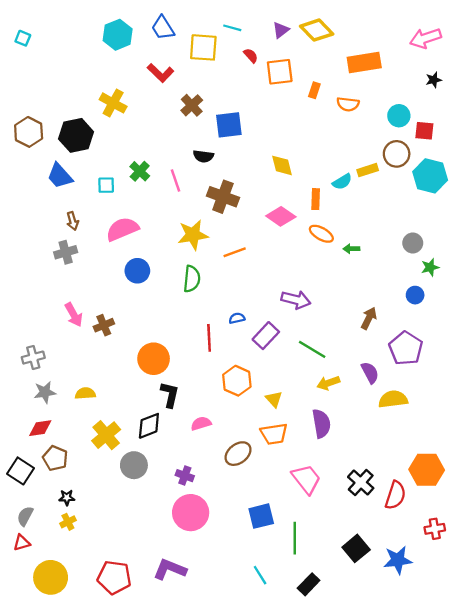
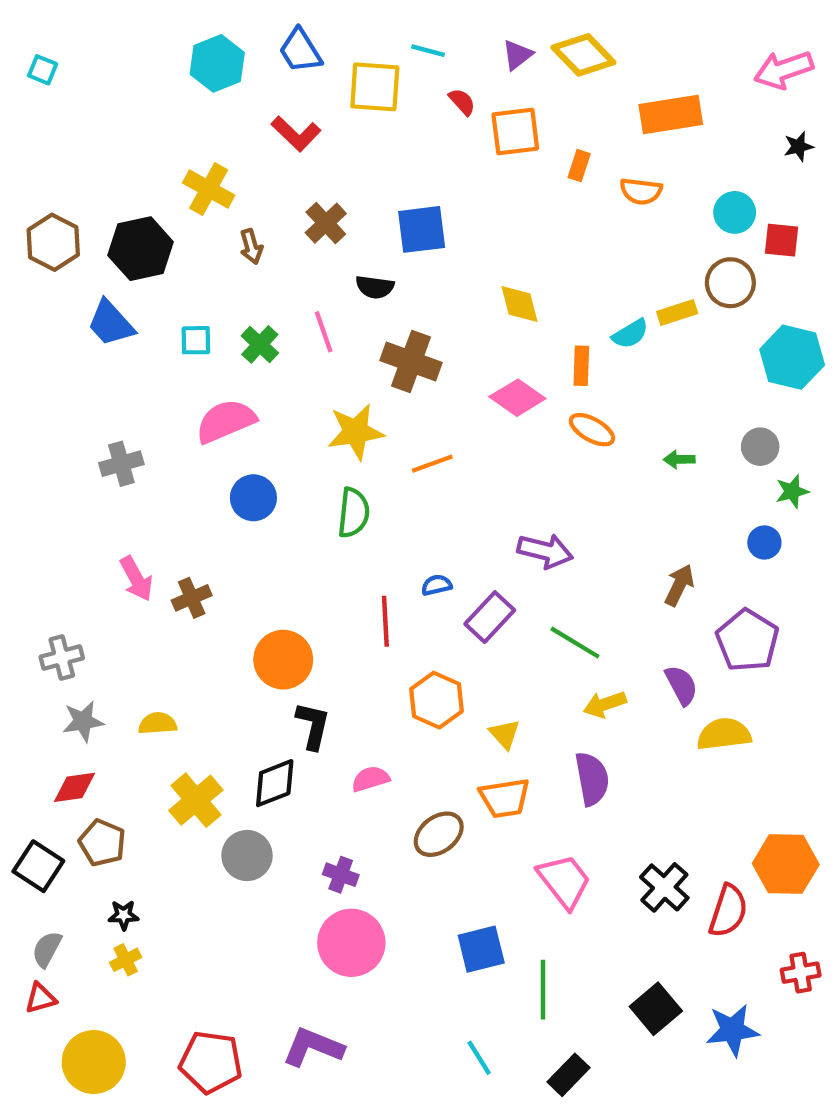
brown cross: (192, 105) -> (326, 223), moved
green cross: (140, 171) -> (260, 344), moved
cyan hexagon: (430, 176) -> (792, 357), moved
brown arrow: (73, 221) -> (251, 247), moved
green arrow: (351, 249) -> (679, 459), moved

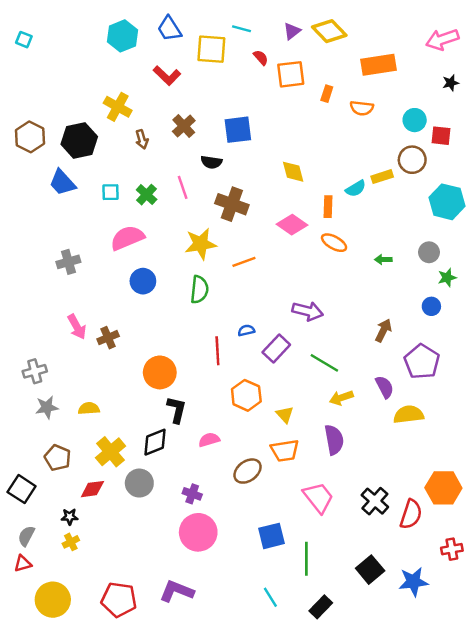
red diamond: (75, 787) -> (92, 489), moved
brown pentagon: (102, 843) -> (58, 458), moved

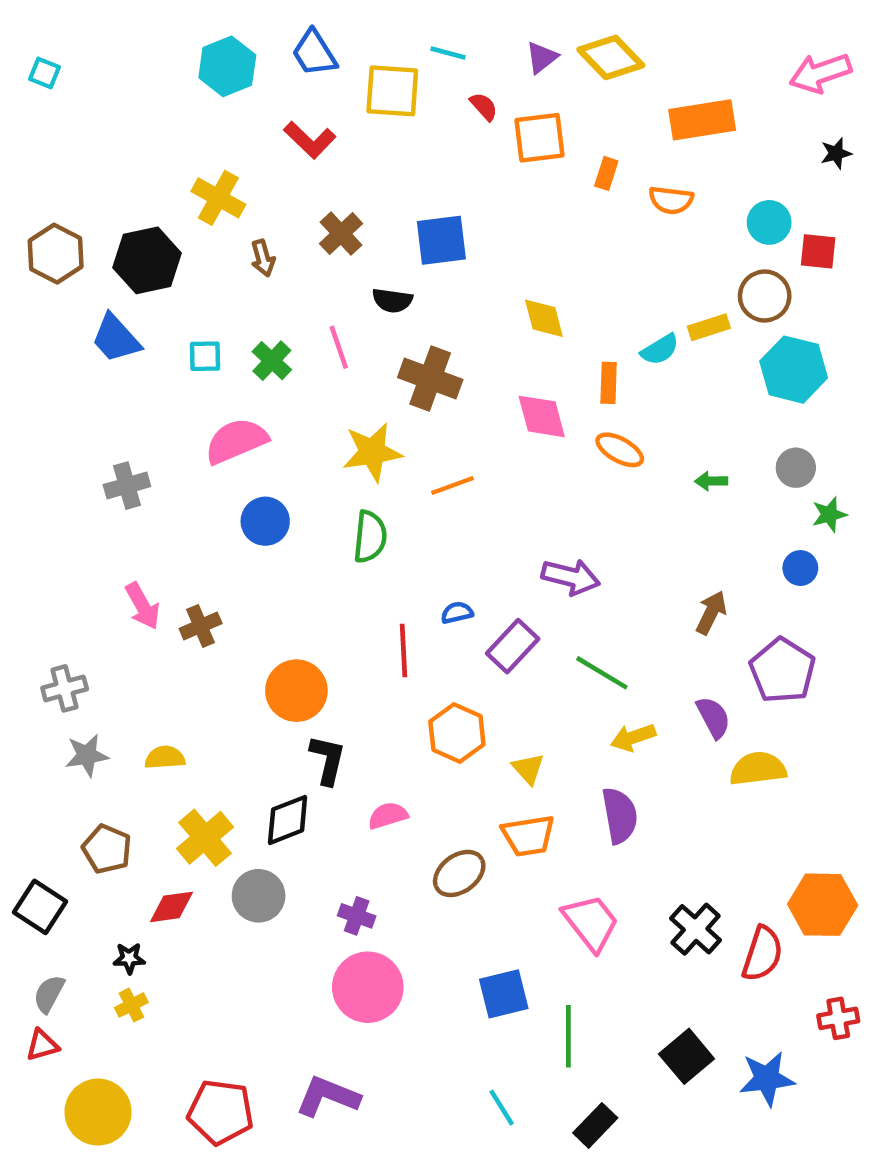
cyan hexagon: (447, 202) -> (794, 370), moved
pink diamond: (292, 225) -> (542, 416), turned 40

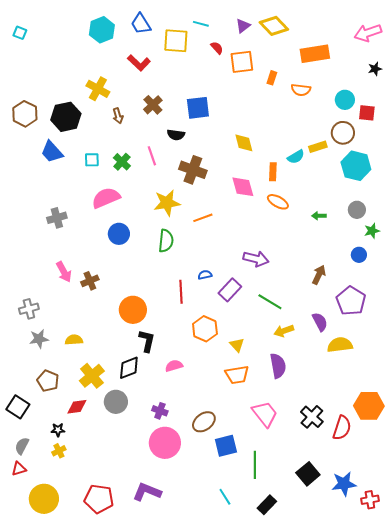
brown ellipse: (459, 873) -> (204, 422), moved
red cross: (838, 1018) -> (370, 500), moved

